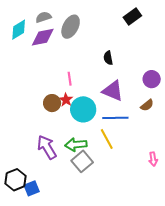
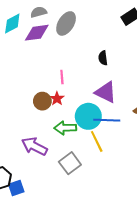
cyan circle: (83, 109) -> (88, 116), moved
green arrow: (76, 145) -> (65, 128), moved
purple arrow: (47, 147) -> (34, 146), turned -35

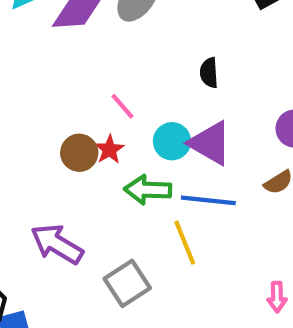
pink line: (62, 77) -> (122, 106), turned -40
cyan circle: (88, 116) -> (172, 141), moved, size x0.7
green arrow: (65, 128) -> (148, 190), moved

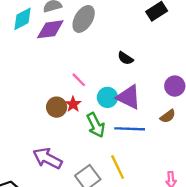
black semicircle: (209, 73) -> (125, 58), turned -49
green arrow: (148, 190) -> (96, 125), turned -115
yellow line: (185, 243) -> (118, 167), moved

